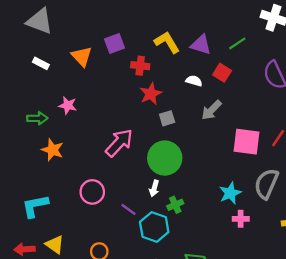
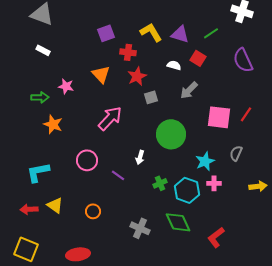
orange triangle: (82, 56) -> (101, 74), moved
green circle: (165, 158) -> (171, 134), moved
gray semicircle: (266, 184) -> (236, 153), size x0.6
green cross: (175, 205) -> (160, 183), moved
cyan hexagon: (154, 227) -> (187, 190), moved

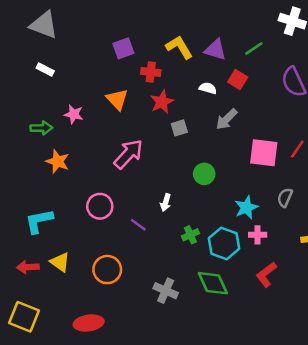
green circle: (171, 134) -> (204, 174), size x0.6
orange circle: (93, 211) -> (107, 270), size x1.5
red L-shape: (216, 237) -> (266, 275), moved

